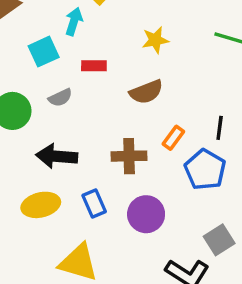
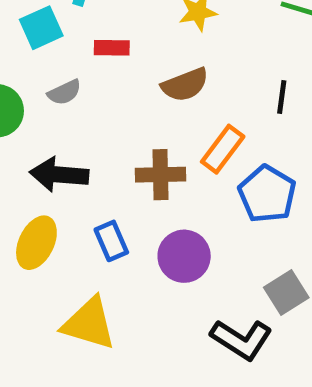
black line: (220, 128) -> (282, 97), moved
orange rectangle: (173, 138) -> (223, 149), size x1.4
yellow ellipse: (41, 205) -> (36, 243), turned -51

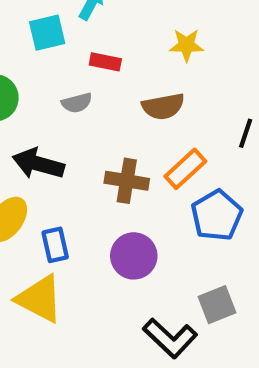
gray semicircle: (64, 92) -> (77, 103), moved
blue rectangle: (111, 241) -> (55, 245), moved

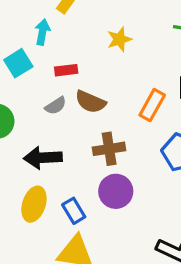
brown semicircle: (163, 106) -> (90, 102), moved, turned 52
orange rectangle: (185, 169) -> (152, 105), moved
purple circle: (134, 256) -> (116, 191), moved

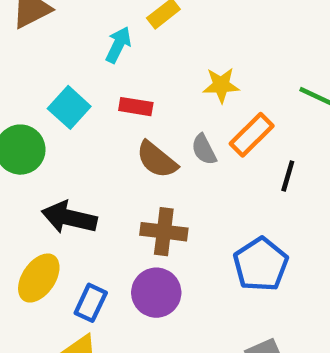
cyan square: (18, 63) -> (69, 107), moved, turned -32
orange rectangle: (152, 105) -> (252, 135), moved
gray semicircle: (56, 106) -> (204, 149), moved, turned 80
blue rectangle: (74, 211) -> (91, 303), turned 40

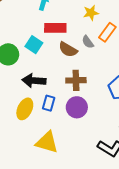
cyan square: (69, 107) -> (34, 45), moved
red rectangle: (136, 107) -> (55, 28), size x1.5
blue rectangle: (91, 303) -> (49, 103), moved

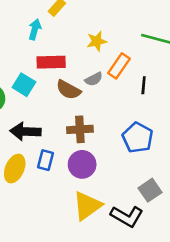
gray semicircle: (88, 42) -> (94, 79), turned -80
yellow triangle: (47, 142) -> (87, 206), moved, turned -50

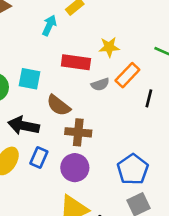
red rectangle: (51, 62) -> (76, 62), moved
cyan square: (24, 85) -> (29, 79), turned -30
brown semicircle: (68, 90) -> (59, 105), moved
blue pentagon: (138, 138) -> (133, 169), moved

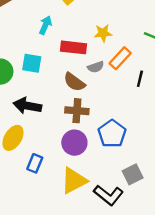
cyan arrow: (49, 25) -> (45, 25), moved
brown semicircle: (59, 105) -> (74, 82), moved
blue rectangle: (39, 158) -> (35, 163), moved
blue pentagon: (133, 169) -> (112, 134), moved

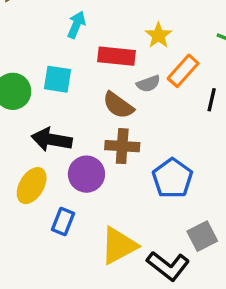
yellow star: (103, 33) -> (158, 35), turned -30
purple circle: (74, 143) -> (86, 174), moved

